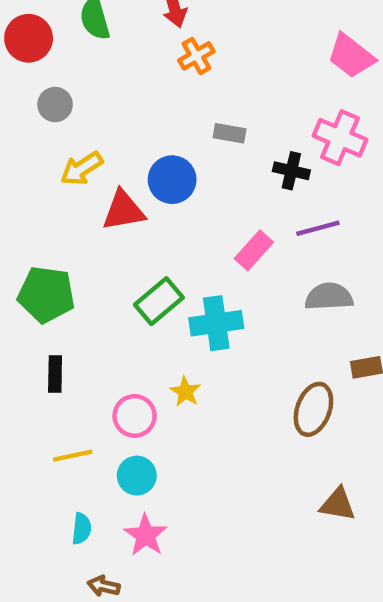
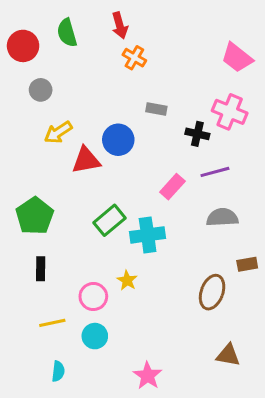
orange cross: (196, 56) -> (134, 58), turned -30
green pentagon: (46, 294) -> (35, 216), turned 30
pink star: (146, 535) -> (148, 376), moved

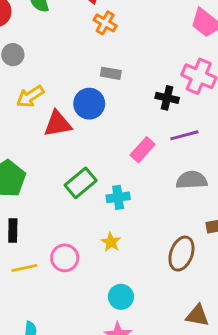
gray rectangle: (156, 109) -> (111, 73), moved
cyan cross: (148, 235) -> (118, 197), size x0.7
yellow star: (127, 280) -> (111, 242), moved
yellow line: (52, 323) -> (24, 268), moved
cyan circle: (95, 336) -> (121, 297), moved

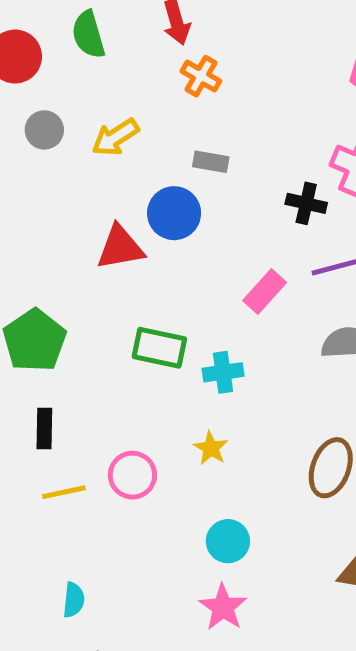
yellow arrow: (30, 96) -> (115, 137), moved
green rectangle: (81, 183) -> (159, 348), turned 52

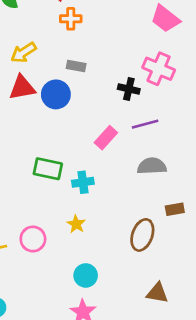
orange cross: (201, 76) -> (71, 19), turned -30
red triangle: (120, 247) -> (22, 88), moved

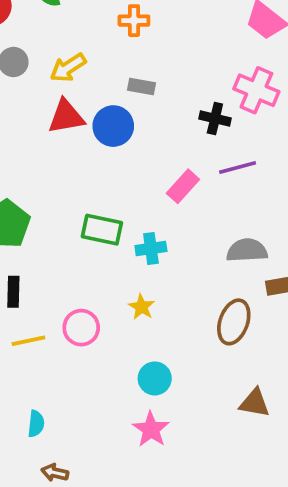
gray semicircle: (152, 166) -> (247, 250), moved

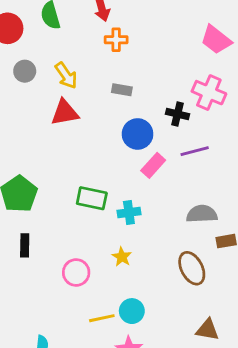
yellow arrow: (68, 68) -> (66, 75), turned -92
blue circle: (113, 126) -> (138, 134), moved
brown ellipse: (234, 322) -> (192, 268), turned -48
yellow line: (28, 341) -> (102, 318), moved

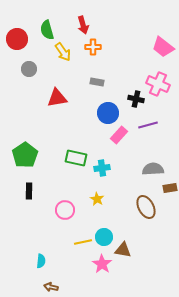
yellow arrow: (66, 75) -> (63, 52), moved
brown triangle: (207, 330) -> (123, 250), moved

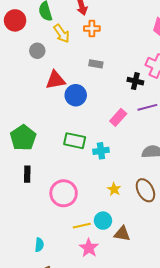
gray circle: (29, 69) -> (37, 51), moved
blue circle: (108, 113) -> (76, 95), moved
yellow star: (97, 199) -> (114, 189), moved
pink circle: (65, 210) -> (64, 193), size x1.4
pink star: (102, 264) -> (89, 248), moved

